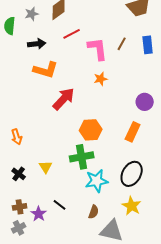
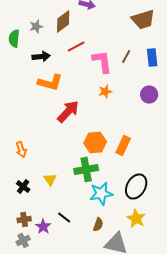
purple circle: (145, 102) -> (149, 94), moved
orange rectangle: (133, 132) -> (123, 146), moved

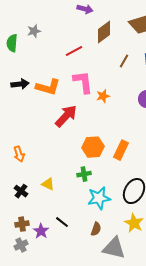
brown diamond: (63, 22) -> (104, 32), moved
black arrow: (41, 56) -> (20, 84), moved
pink L-shape: (102, 62) -> (83, 82), moved
green cross: (86, 170) -> (84, 174), size x0.6
yellow triangle: (50, 180) -> (48, 184), turned -32

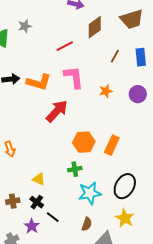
orange star: (103, 96) -> (106, 91), moved
black cross: (21, 191) -> (37, 202), moved
brown cross: (22, 224) -> (13, 201), moved

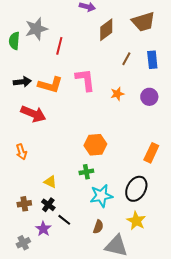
gray star: (25, 26) -> (36, 29), size x1.6
red line: (65, 46) -> (59, 46), moved, turned -48
red arrow: (57, 111) -> (33, 114), moved, turned 70
orange rectangle: (112, 145) -> (151, 153), moved

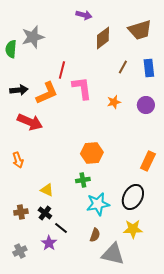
red line: (59, 46) -> (62, 70), moved
orange L-shape: (50, 85) -> (47, 93), turned -40
yellow star: (136, 221) -> (133, 229), turned -30
purple star: (43, 229) -> (49, 243), moved

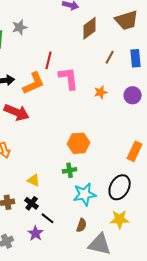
gray star: (33, 37) -> (20, 27), size x0.7

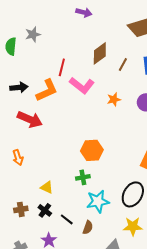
brown diamond: (90, 28) -> (100, 53), moved
pink L-shape: (69, 78) -> (82, 85), turned 135
black line: (48, 218) -> (67, 219), moved
brown semicircle: (82, 225) -> (88, 227), moved

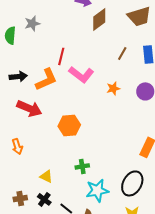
brown diamond: (100, 53) -> (99, 19), moved
orange hexagon: (92, 150) -> (69, 125), moved

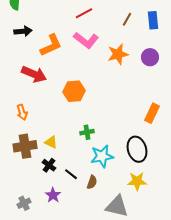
red line: (61, 56) -> (84, 13), moved, turned 48
black arrow: (18, 76) -> (23, 31), moved
orange star: (113, 88) -> (118, 54), size x1.5
black ellipse: (132, 183) -> (137, 149), turned -45
brown cross: (20, 198) -> (25, 146), moved, size x1.6

